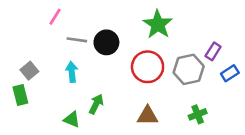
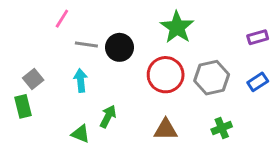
purple rectangle: (213, 51) -> (258, 37), moved, turned 42

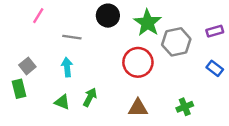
pink line: (62, 19) -> (38, 16), moved
black circle: (119, 47) -> (108, 16), moved
gray hexagon: (212, 78) -> (176, 42), moved
blue rectangle: (258, 82) -> (215, 68), turned 70
green triangle: (81, 134) -> (62, 102), moved

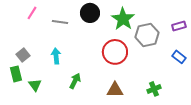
gray line: (72, 37) -> (60, 22), moved
green triangle: (62, 102) -> (35, 85), moved, turned 32

